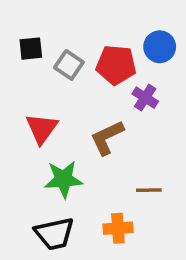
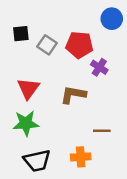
blue circle: (160, 47) -> (112, 19), moved
brown L-shape: (107, 137) -> (73, 95), turned 35
green star: (64, 179) -> (26, 123), moved

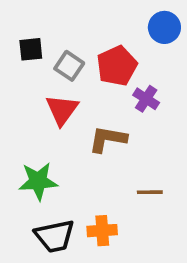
red pentagon: (79, 45) -> (117, 66), turned -30
red triangle: (28, 88) -> (62, 110), moved
orange cross: (81, 157) -> (102, 231), moved

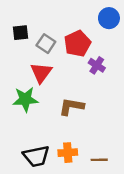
brown L-shape: (108, 139) -> (71, 107), moved
green star: (38, 181) -> (25, 99), moved
brown line: (150, 192) -> (99, 160), moved

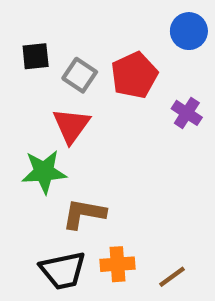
purple cross: (97, 65) -> (187, 113), moved
brown L-shape: (71, 107) -> (84, 214), moved
brown line: (99, 160) -> (172, 277), turned -35

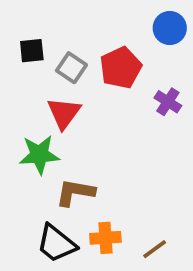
black trapezoid: (63, 270) -> (56, 243), turned 51

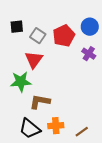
blue circle: (170, 28) -> (90, 27), moved

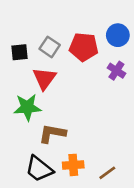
black square: (17, 27) -> (19, 52), moved
red pentagon: (64, 36) -> (84, 47), turned 30

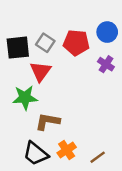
black square: (19, 52) -> (18, 48), size x1.5
orange cross: (73, 165) -> (67, 150), turned -30

